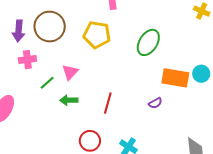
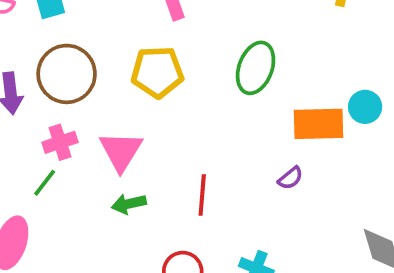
pink cross: (27, 60) -> (60, 142), moved
pink triangle: (70, 72) -> (121, 151), size x1.4
green line: (47, 83) -> (45, 183), moved

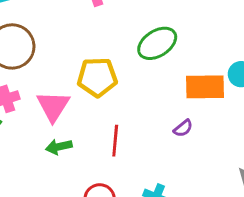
green ellipse: (256, 68) -> (157, 43), turned 36
yellow pentagon: (157, 72) -> (97, 77), moved

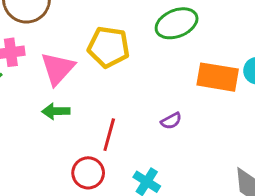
purple semicircle: (183, 128) -> (171, 121), moved
red line: (115, 141) -> (109, 135), moved

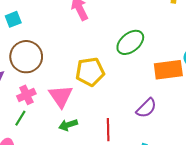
purple semicircle: (171, 121) -> (146, 108), size x1.5

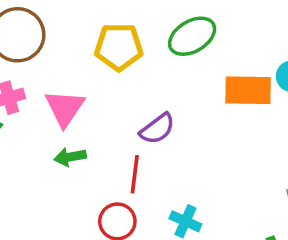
yellow pentagon: (90, 72) -> (119, 47), moved
purple semicircle: (146, 108) -> (157, 129), moved

